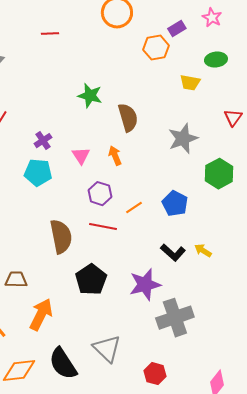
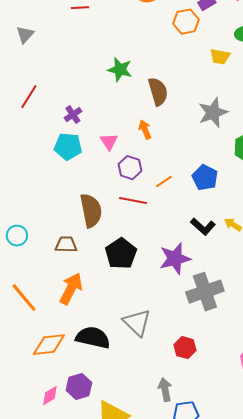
pink triangle: (81, 156) -> (109, 142), moved
brown trapezoid: (16, 280) -> (66, 245), moved
black semicircle: (63, 364) -> (93, 338), turned 136

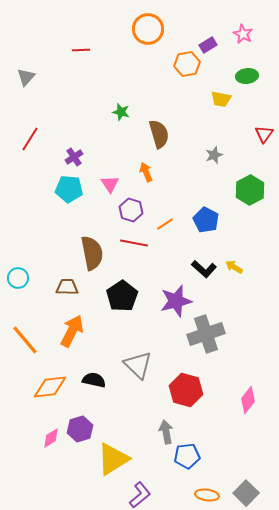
green star: (120, 70) -> (121, 112), size x0.7
gray star: (213, 113) -> (214, 155), size x0.6
black semicircle: (93, 338) -> (94, 380), size x0.7
red hexagon: (185, 348) -> (186, 390), size x1.5

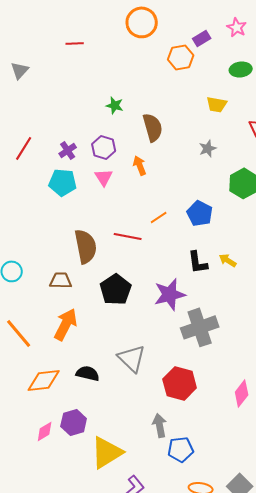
yellow trapezoid: (221, 99) -> (217, 104), moved
red line: (30, 139) -> (24, 148), moved
purple hexagon: (131, 210) -> (104, 147), moved
black L-shape: (204, 269) -> (198, 262), turned 40

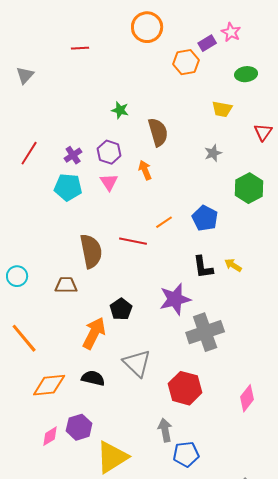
pink star: (237, 27) -> (231, 32), moved
black pentagon: (116, 289) -> (121, 309), moved, size x0.7
orange arrow: (66, 324) -> (94, 333), moved

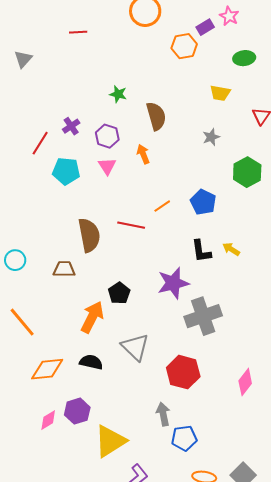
red line: (29, 153) -> (40, 143), moved
purple cross: (73, 155) -> (71, 126), moved

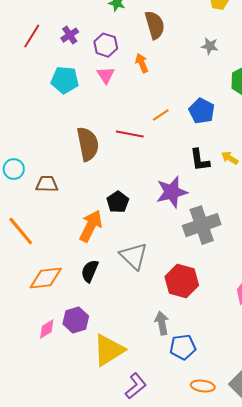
gray star: (211, 137) -> (210, 46), turned 30
red line: (40, 143) -> (32, 36), moved
brown trapezoid: (64, 269) -> (47, 184), moved
black semicircle: (91, 362) -> (90, 271), turned -80

